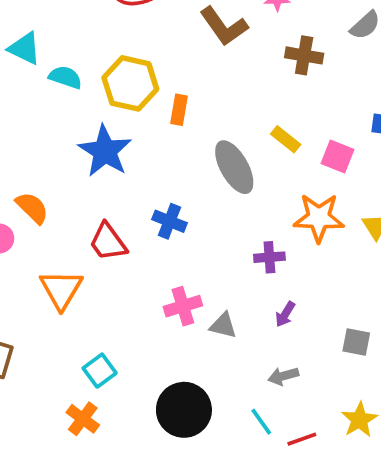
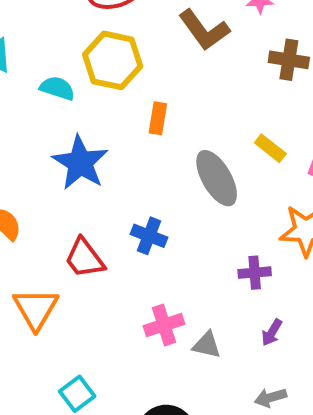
cyan semicircle: (65, 77) -> (57, 88), moved
yellow hexagon: (130, 83) -> (113, 60), moved

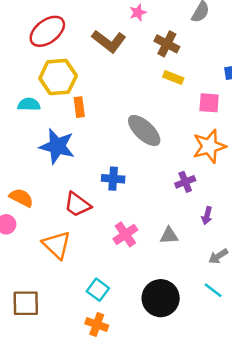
brown cross: (289, 60) -> (167, 44), turned 35
orange rectangle: (158, 118) -> (79, 107), moved
yellow rectangle: (270, 148) -> (173, 77), moved
pink cross: (164, 325) -> (125, 234), moved

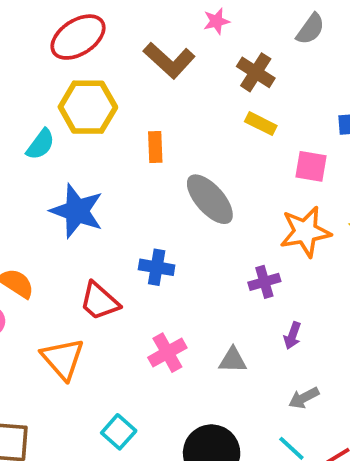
cyan semicircle: (29, 104) -> (40, 144), turned 120
orange rectangle: (79, 107) -> (155, 147), moved

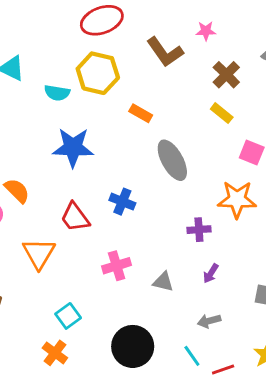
cyan semicircle: (40, 144) -> (57, 93), turned 50
orange rectangle: (155, 147) -> (141, 113), turned -70
blue star: (77, 211) -> (73, 147), turned -30

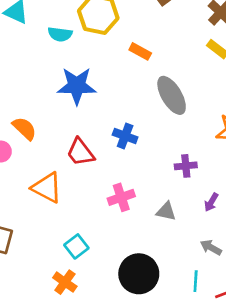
purple cross: (199, 230) -> (186, 166), moved
orange triangle: (39, 253) -> (47, 188), turned -32
gray arrow: (209, 321) -> (211, 247), turned 45
cyan line: (192, 356) -> (196, 281), turned 40

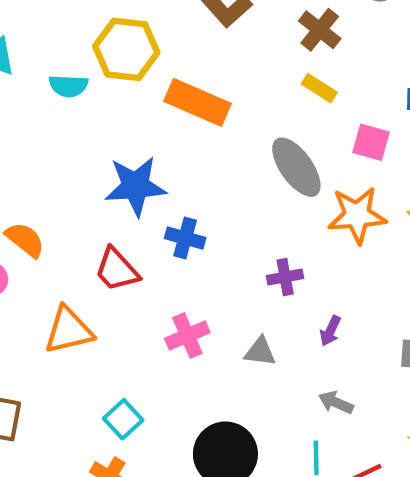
orange rectangle: (140, 51) -> (198, 102), size x1.8
blue star: (77, 86) -> (135, 186), moved
gray ellipse: (172, 95) -> (296, 167), moved
orange triangle: (47, 188) -> (69, 330), turned -36

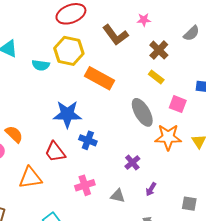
purple cross: (285, 277) -> (132, 163), turned -35

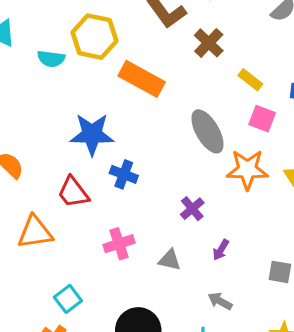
brown cross: (159, 50) -> (209, 43), moved
yellow rectangle: (156, 77) -> (250, 80), moved

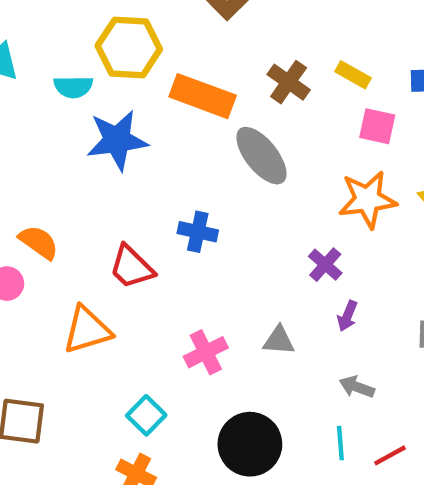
brown cross: (209, 43) -> (289, 82), moved
gray ellipse: (207, 131) -> (261, 156), moved
blue star: (92, 134) -> (117, 140), moved
purple cross: (192, 209) -> (325, 265), moved
pink cross: (119, 244) -> (206, 352), moved

